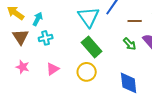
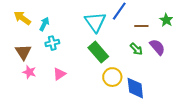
brown triangle: (21, 37) -> (23, 52), moved
yellow circle: (87, 72) -> (112, 77), moved

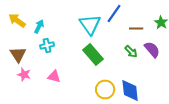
pink triangle: (59, 74) -> (54, 76), turned 48
yellow circle: (112, 77) -> (105, 89), moved

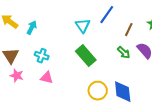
cyan triangle: (90, 24) -> (83, 26), size x0.7
brown line: (136, 28) -> (129, 30), turned -64
cyan cross: (47, 45) -> (42, 56), moved, turned 32

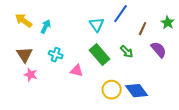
green arrow: (124, 53) -> (127, 52), moved
pink triangle: (47, 78) -> (77, 71), moved
blue diamond: (123, 92) -> (137, 91), turned -30

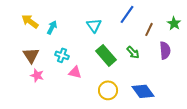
cyan triangle: (97, 25) -> (94, 25), moved
purple semicircle: (159, 50) -> (165, 50), turned 36
pink triangle: (77, 71) -> (75, 72), moved
yellow circle: (112, 90) -> (108, 90), moved

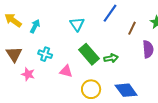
green arrow: (133, 52) -> (111, 58), moved, turned -56
pink triangle: (75, 72) -> (66, 71), moved
pink star: (37, 75) -> (28, 74), moved

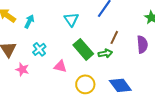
brown line: (132, 28) -> (114, 37), moved
cyan cross: (45, 54) -> (39, 49), turned 32

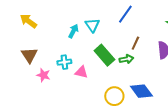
cyan arrow: (29, 21) -> (73, 31), moved
cyan cross: (39, 49) -> (64, 62), moved, turned 32
yellow circle: (85, 84) -> (114, 96), moved

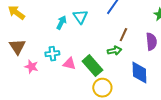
green rectangle: (104, 55) -> (92, 66), moved
blue diamond: (141, 91) -> (139, 73), moved, turned 35

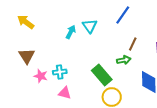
cyan cross: (52, 54) -> (60, 72), moved
pink triangle: (69, 64) -> (65, 93), moved

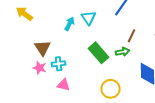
brown triangle: (27, 56) -> (43, 48), moved
green rectangle: (102, 75) -> (99, 53), moved

